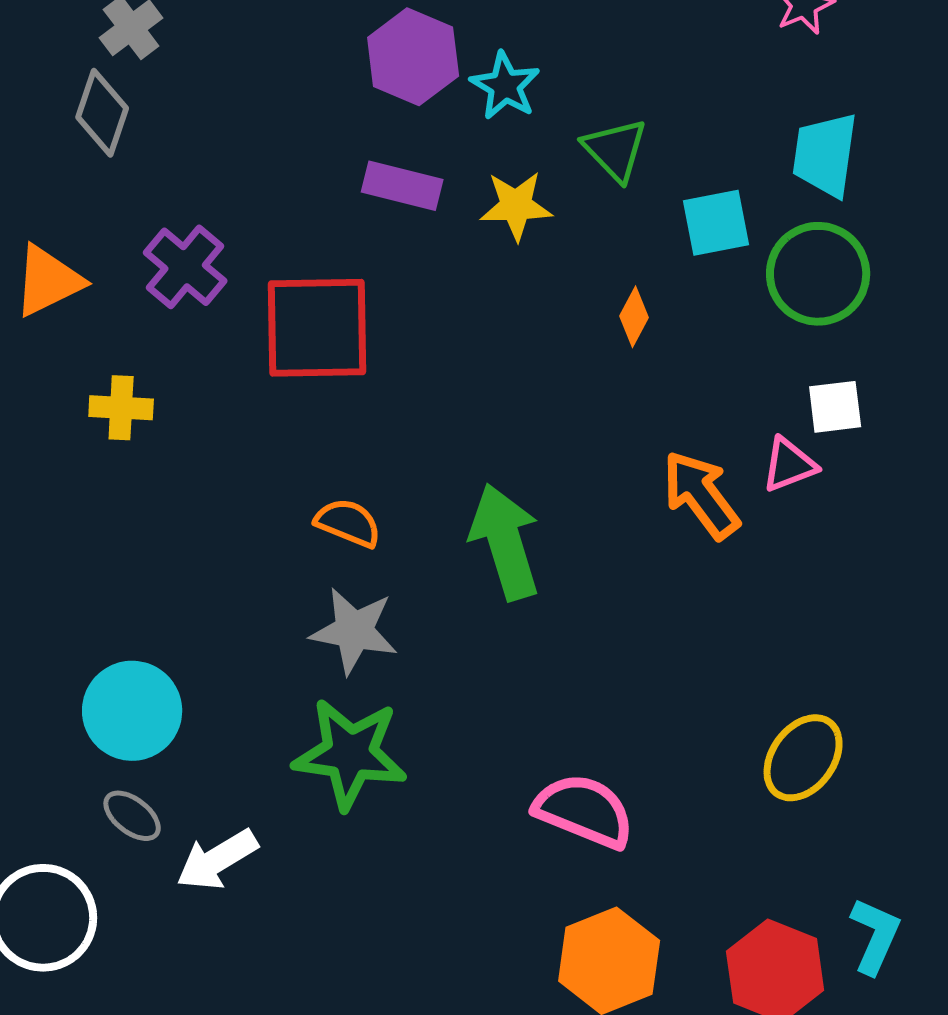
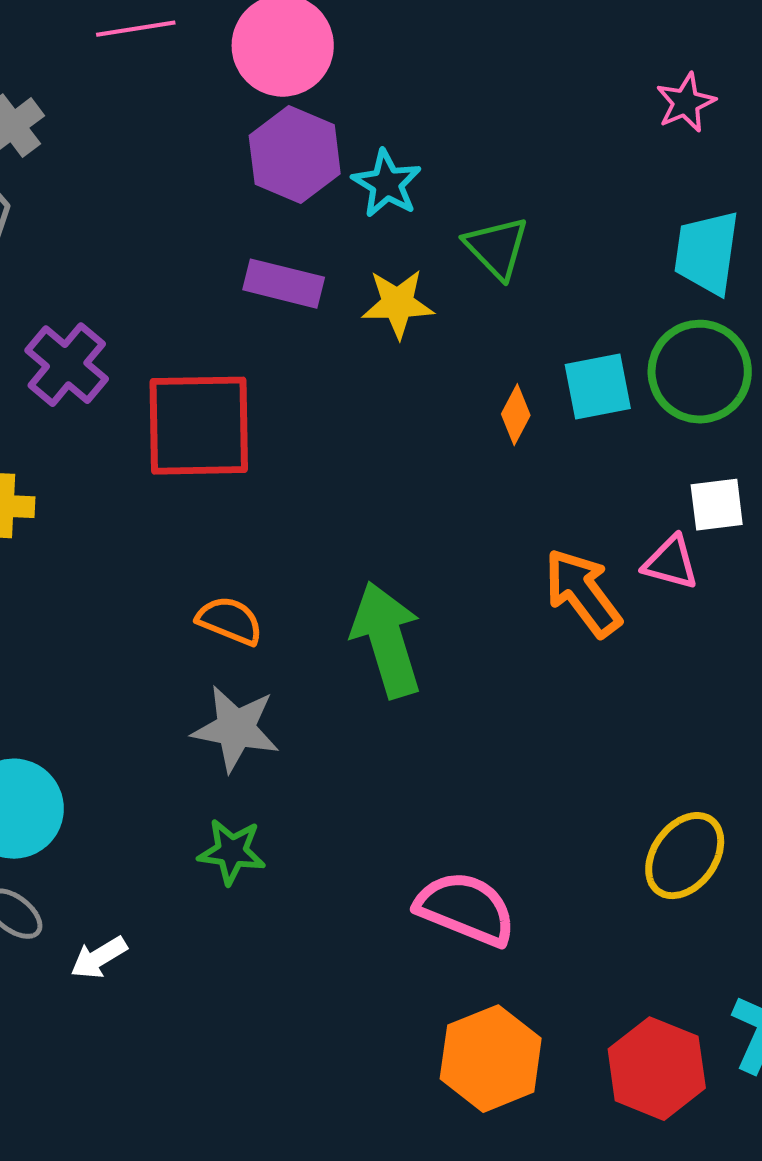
cyan square: (716, 223) -> (598, 387), moved
pink triangle: (789, 465) -> (671, 563), turned 36
green star: (350, 754) -> (232, 852), size x0.6
white arrow: (217, 860) -> (99, 958), size x0.7

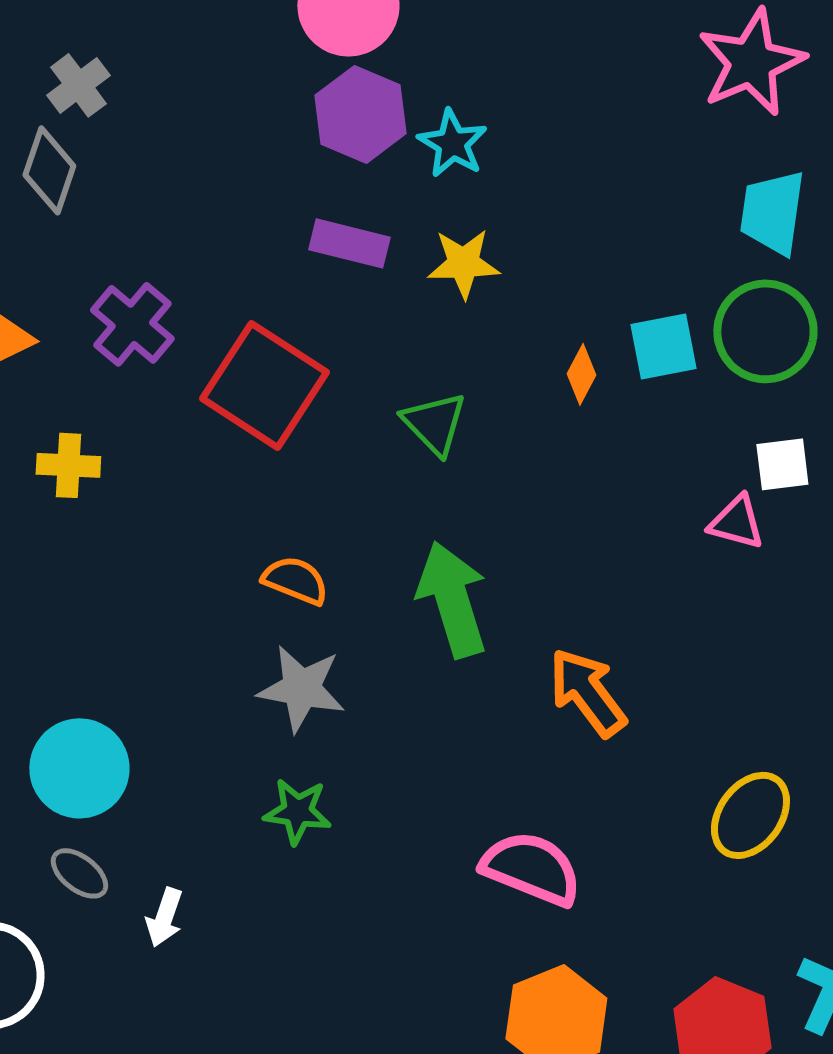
pink star: (686, 103) -> (751, 62), size x1.8
green triangle: (497, 248) -> (434, 423), moved
red square: (199, 426) -> (264, 385), turned 34
orange arrow: (583, 593) -> (587, 692), moved
white arrow: (99, 958) -> (164, 917), turned -40

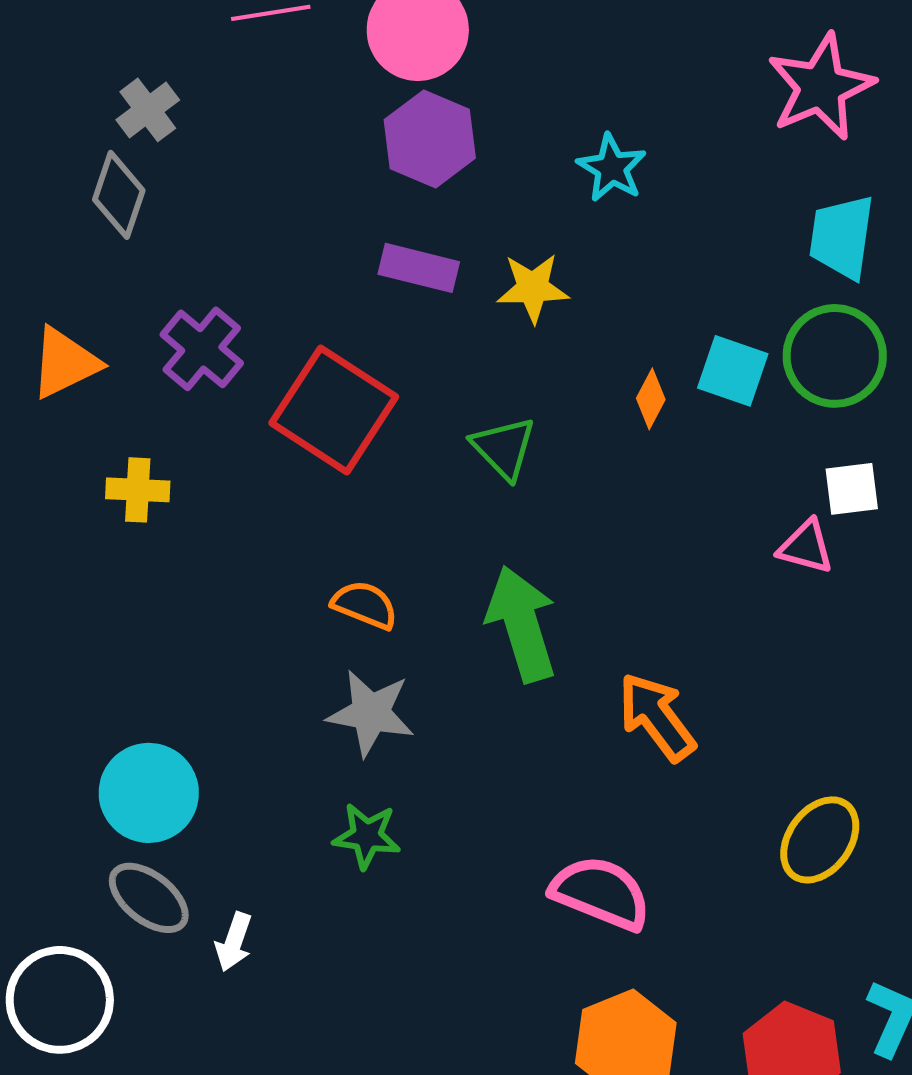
cyan star: (452, 143) -> (612, 168), moved
cyan square: (663, 346) -> (733, 371), turned 30
gray ellipse: (79, 873) -> (149, 898), size x1.4

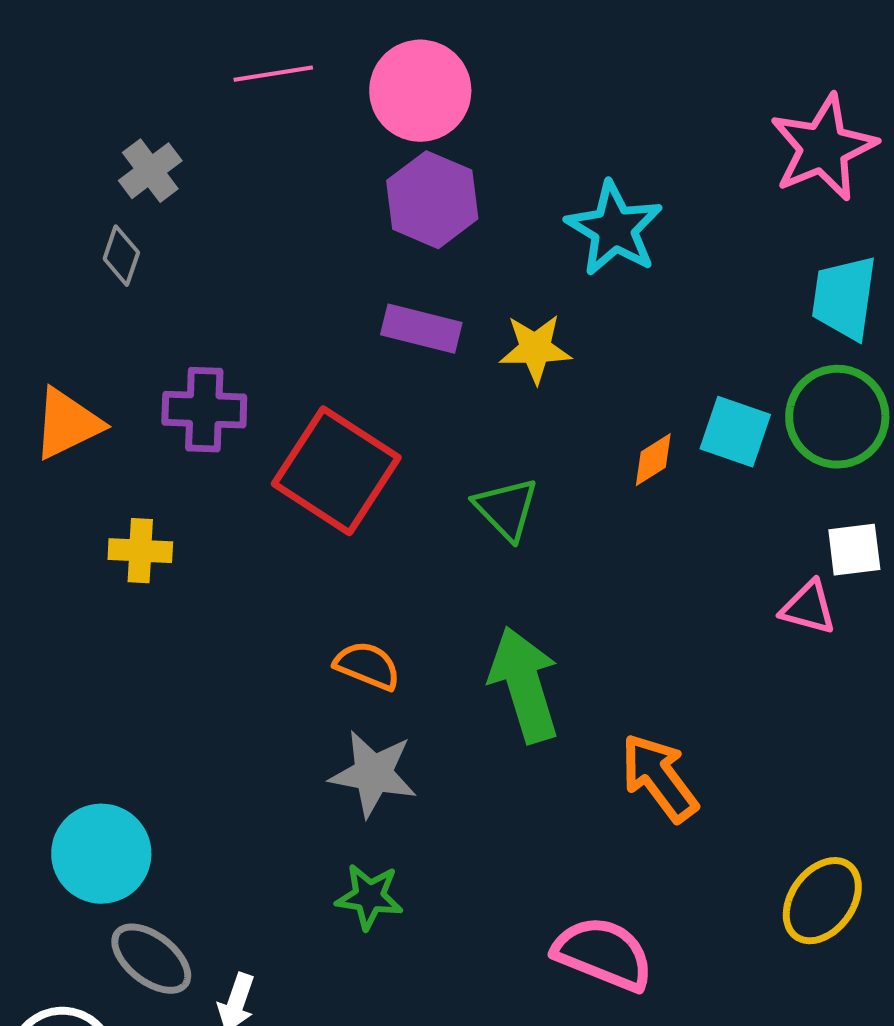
cyan star: (612, 168) -> (614, 229), size x1.4
gray diamond: (119, 195) -> (121, 256), size x0.7
purple cross: (202, 349) -> (204, 410), turned -38
orange diamond: (651, 399) -> (653, 460), turned 30
cyan circle: (149, 793) -> (101, 854), moved

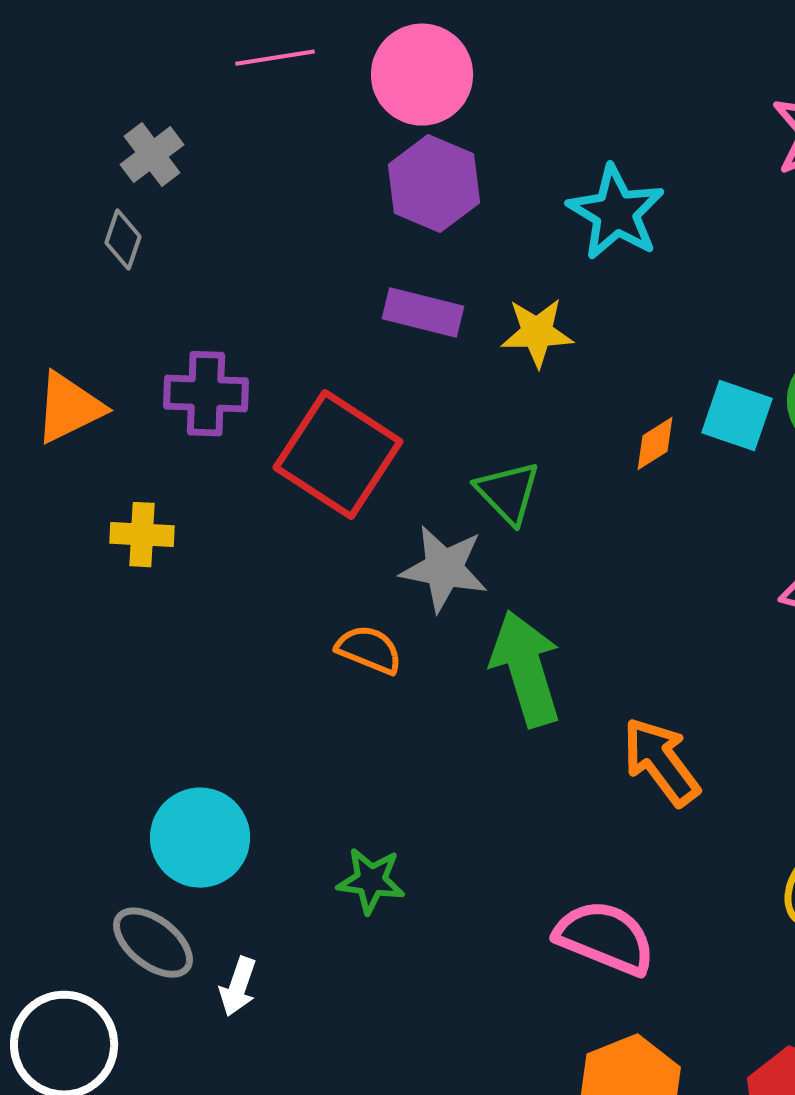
gray star: (373, 774) -> (444, 569), moved
cyan circle: (101, 854) -> (200, 838), moved

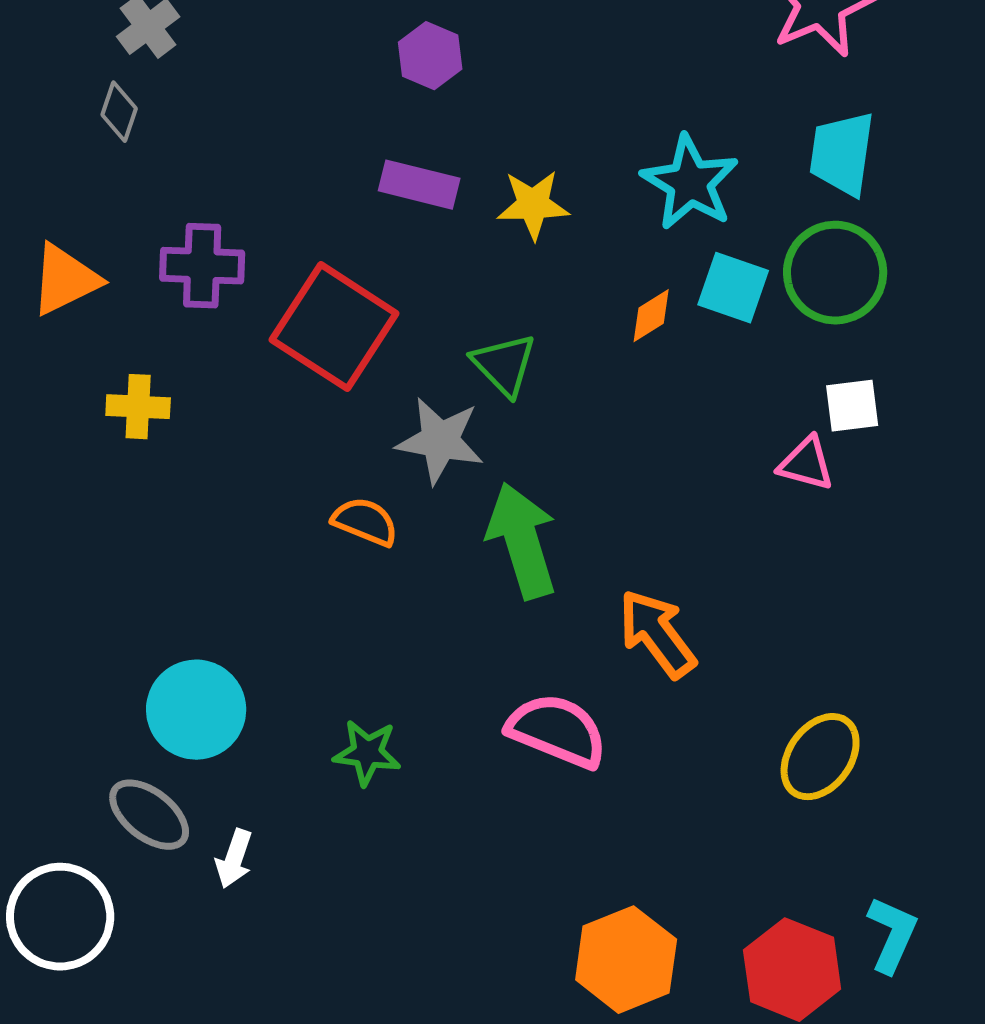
purple hexagon: (434, 184) -> (430, 56), size x0.7
cyan star: (616, 213) -> (690, 183), moved
pink semicircle: (605, 938) -> (557, 731), moved

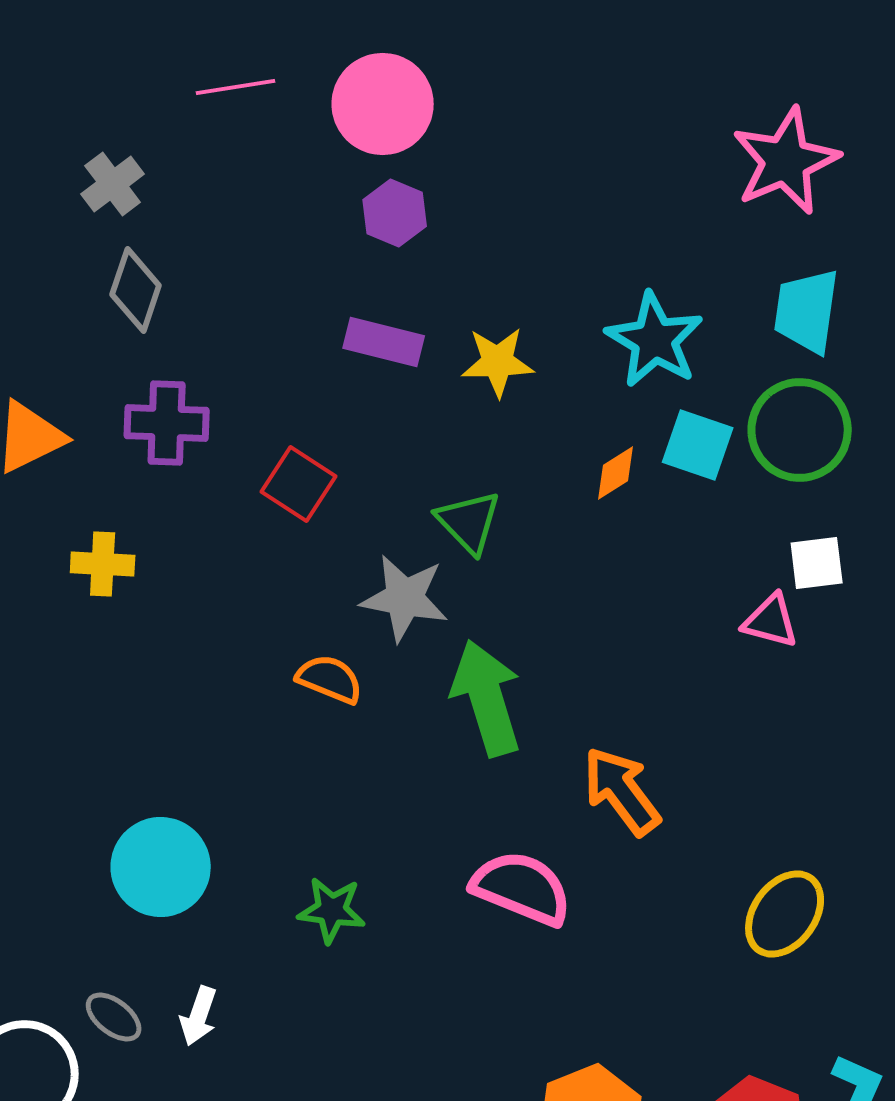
gray diamond: (119, 112) -> (136, 290), moved, size x1.4
red square: (334, 327) -> (299, 484), size x0.6
gray ellipse: (149, 815) -> (114, 1017), moved, size x0.7

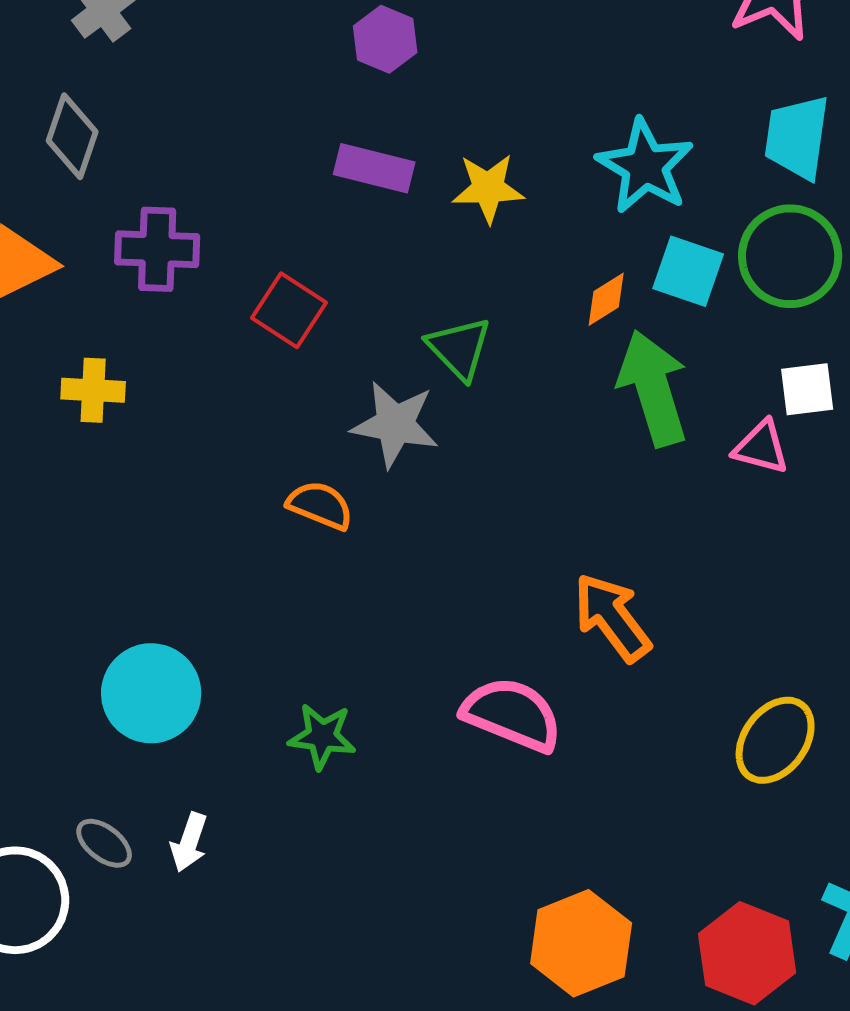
gray diamond: (136, 290) -> (72, 136), moved
green arrow: (487, 698) -> (653, 388), moved

